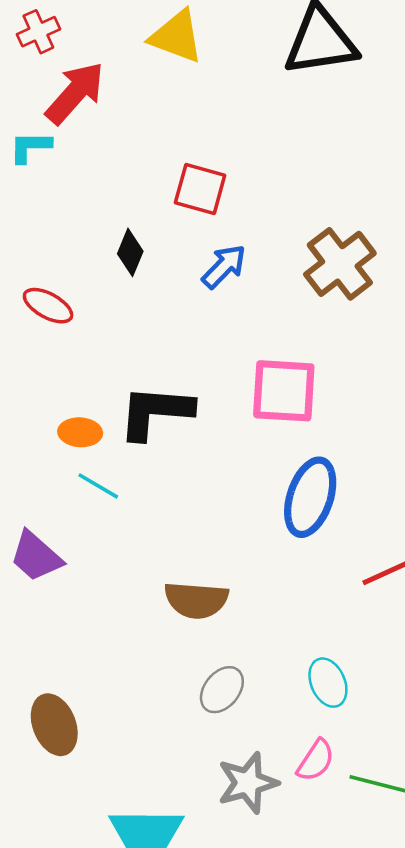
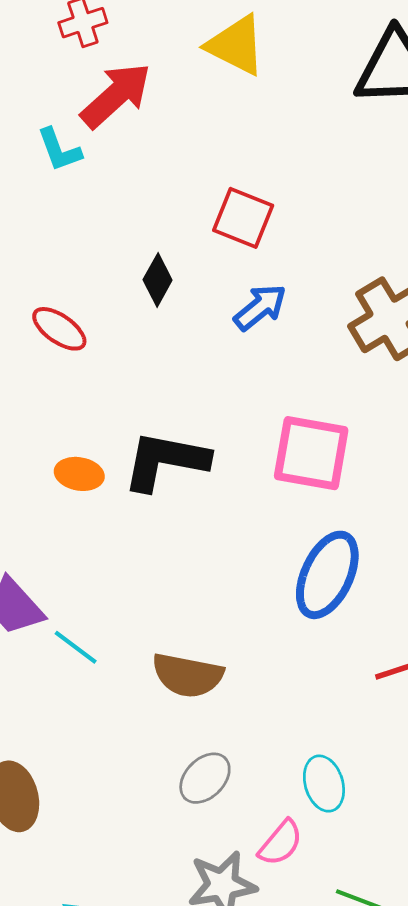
cyan L-shape: (30, 147) -> (59, 150), turned -117
cyan line: (98, 486) -> (76, 647), moved
pink semicircle: (316, 760) -> (281, 843), moved

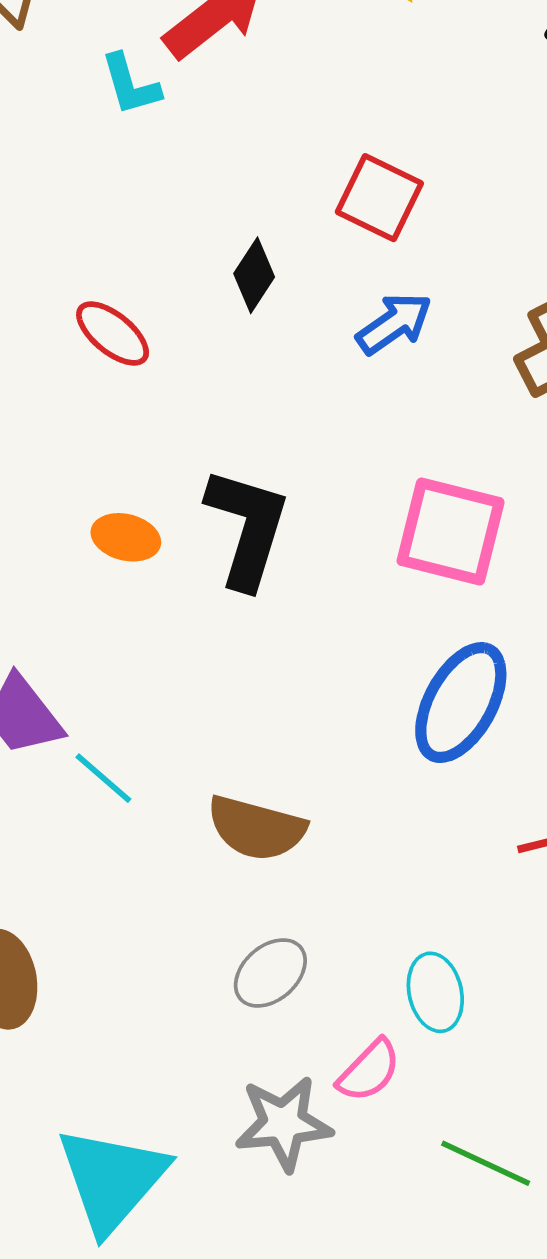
black L-shape: (166, 461) -> (247, 528), turned 92

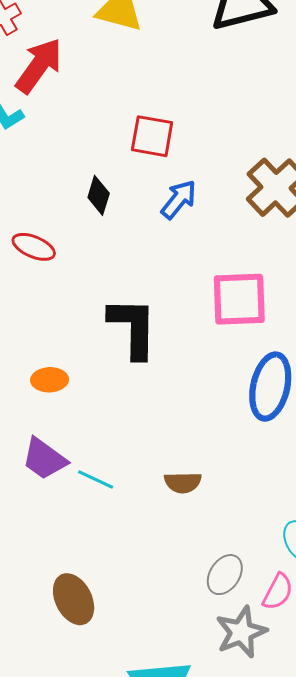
orange ellipse: (126, 537) -> (50, 380), moved
brown semicircle: (256, 828) -> (183, 483), size x0.7
gray ellipse: (270, 973) -> (225, 575), moved

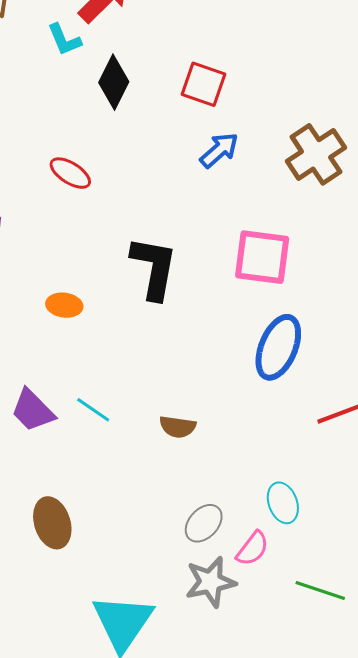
black diamond: (99, 195) -> (114, 82), moved, size x1.4
purple trapezoid: (44, 459) -> (33, 410), moved

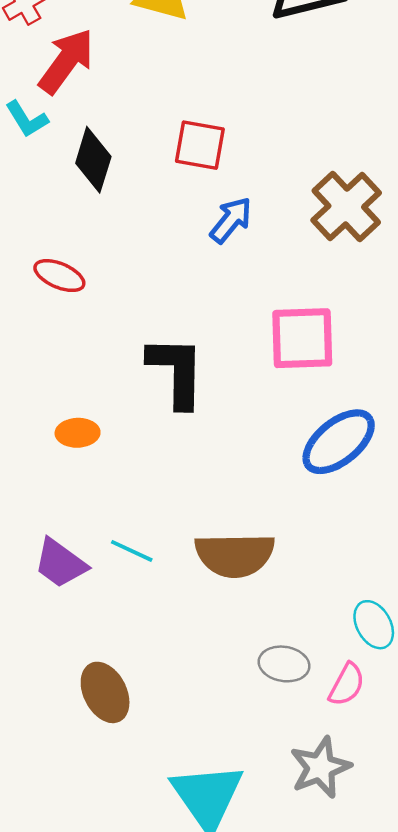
blue ellipse: (278, 347) -> (339, 442), turned 38
brown semicircle: (178, 427) -> (235, 555), size x1.8
gray ellipse: (204, 523) -> (284, 664), turned 66
gray star: (210, 582) -> (320, 767), moved

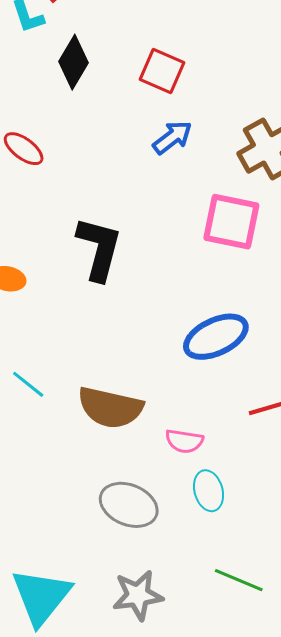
pink square: (302, 338) -> (231, 222), moved
gray ellipse: (284, 664) -> (129, 505), size x1.4
pink semicircle: (347, 685) -> (184, 441), moved, turned 57

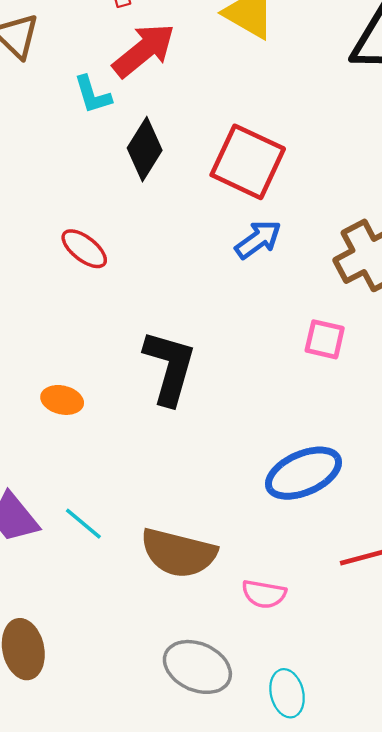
red square: (162, 71) -> (248, 162), size x1.4
pink square: (231, 222) -> (325, 339), size x0.6
cyan ellipse: (209, 491) -> (287, 693), moved

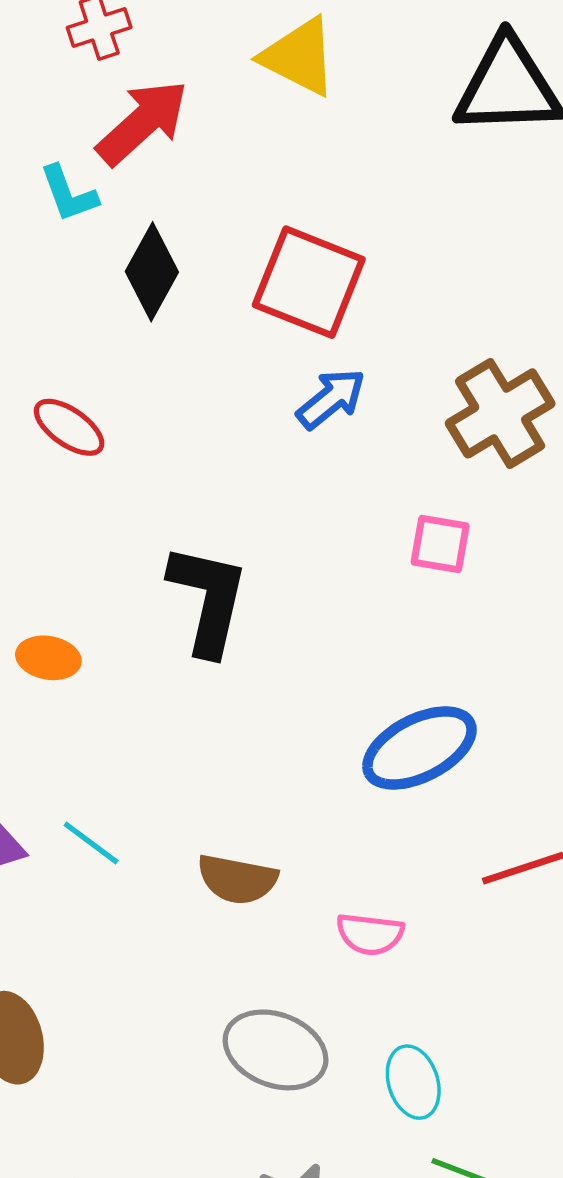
brown semicircle: (179, 553) -> (237, 879), size x0.7

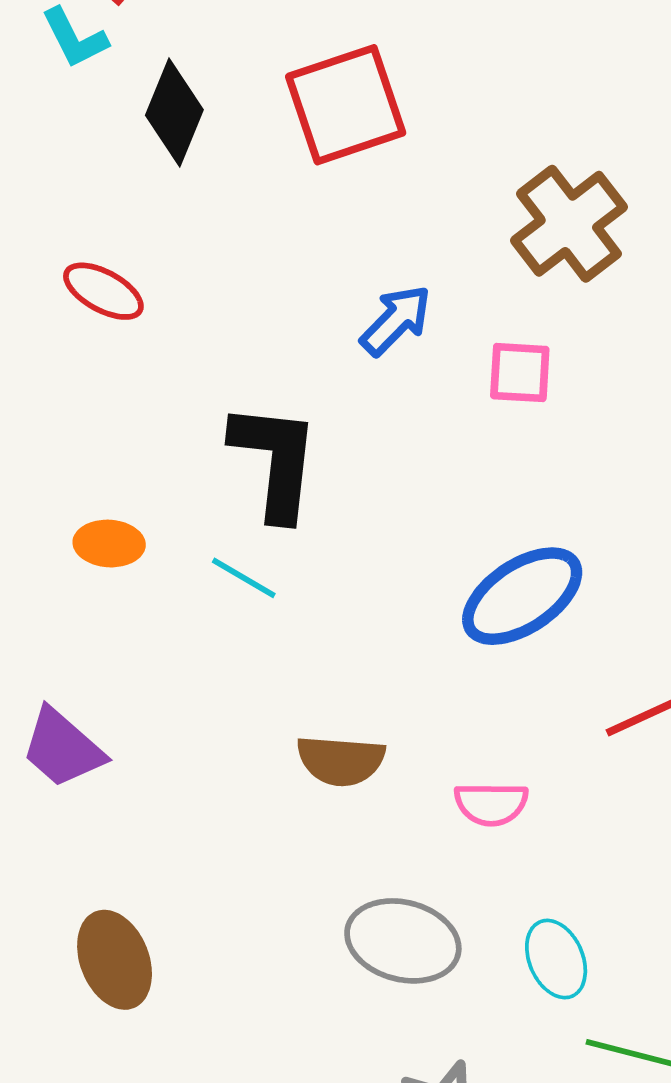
red square: (309, 282) -> (346, 105), turned -34
blue arrow: (331, 399) -> (396, 320), moved
cyan line: (91, 843) -> (244, 578), moved

